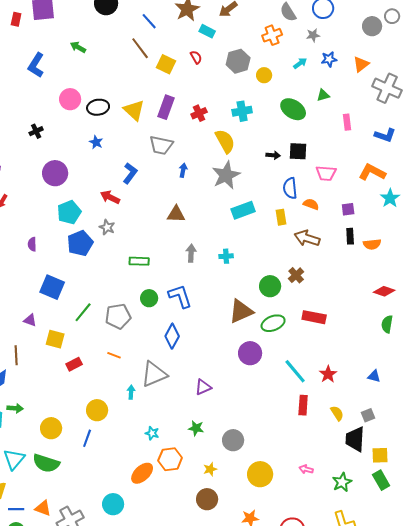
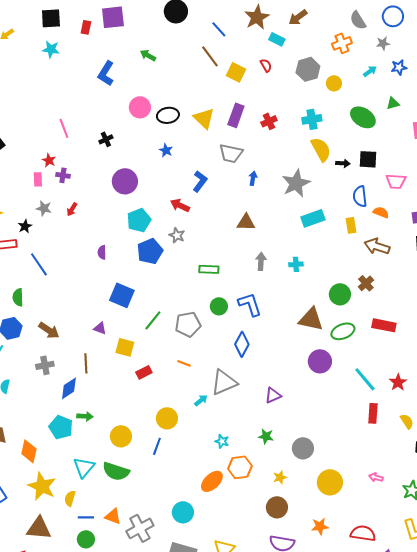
yellow semicircle: (225, 141) -> (321, 149), moved
brown triangle: (241, 311) -> (311, 319), turned 36
cyan arrow: (131, 392) -> (201, 400), turned 48

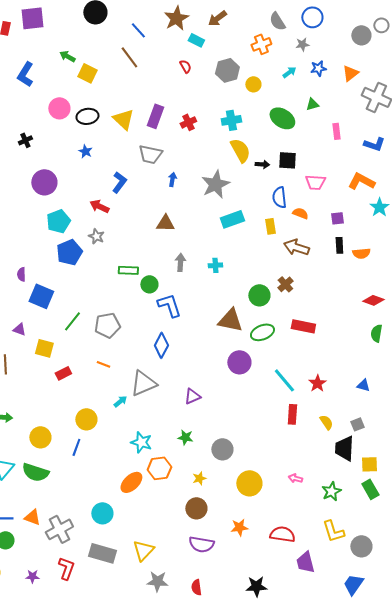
yellow square: (236, 72) -> (87, 73), moved
purple semicircle: (102, 252) -> (21, 274), moved
green circle: (219, 306) -> (149, 284), moved
cyan star: (222, 441) -> (141, 442), size x1.5

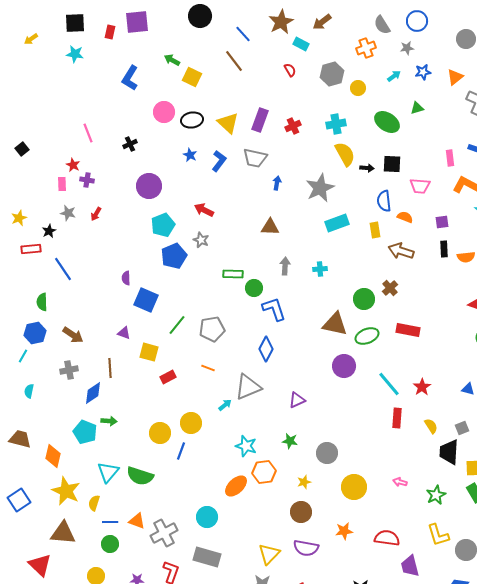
pink rectangle: (336, 131) -> (450, 158), moved
blue L-shape: (119, 182) -> (219, 161), moved
yellow circle: (40, 437) -> (160, 433), moved
yellow triangle: (143, 550) -> (269, 554), moved

